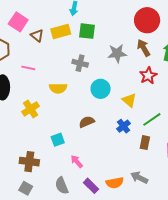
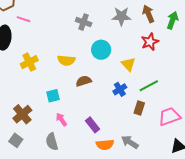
pink line: (28, 68) -> (23, 19), moved
yellow semicircle: (58, 88) -> (66, 60), moved
pink arrow: (77, 161) -> (61, 119), moved
brown cross: (29, 162) -> (22, 114), turned 36
purple rectangle: (91, 186) -> (93, 125), moved

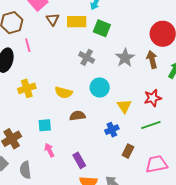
gray star: (121, 16) -> (125, 58), turned 30
pink line: (23, 19) -> (28, 45), turned 48
red star: (150, 42) -> (153, 98), moved
green line: (149, 86) -> (151, 125), moved
gray semicircle: (52, 142) -> (25, 170), moved

